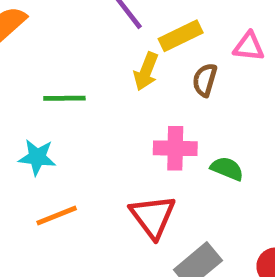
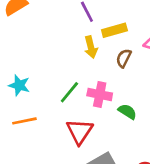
yellow arrow: (146, 71) -> (91, 47), turned -45
green line: (64, 98) -> (69, 92), moved, turned -60

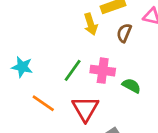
orange line: (24, 121) -> (43, 103), moved, turned 50

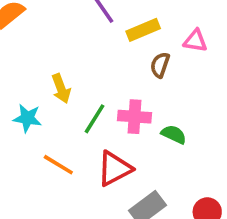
yellow arrow: (91, 24) -> (61, 89), moved
red triangle: (85, 109) -> (114, 169), turned 36

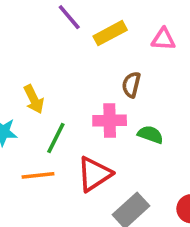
brown semicircle: (160, 65) -> (131, 85), moved
green line: (94, 119) -> (56, 138), moved
orange line: (58, 165) -> (38, 175), turned -32

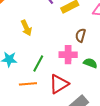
yellow arrow: (34, 99) -> (26, 28), moved

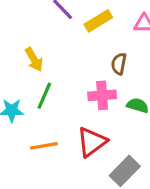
green line: (38, 64) -> (44, 96), moved

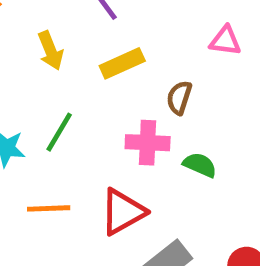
yellow rectangle: (98, 21) -> (122, 63), moved
yellow arrow: (34, 59) -> (51, 51), moved

